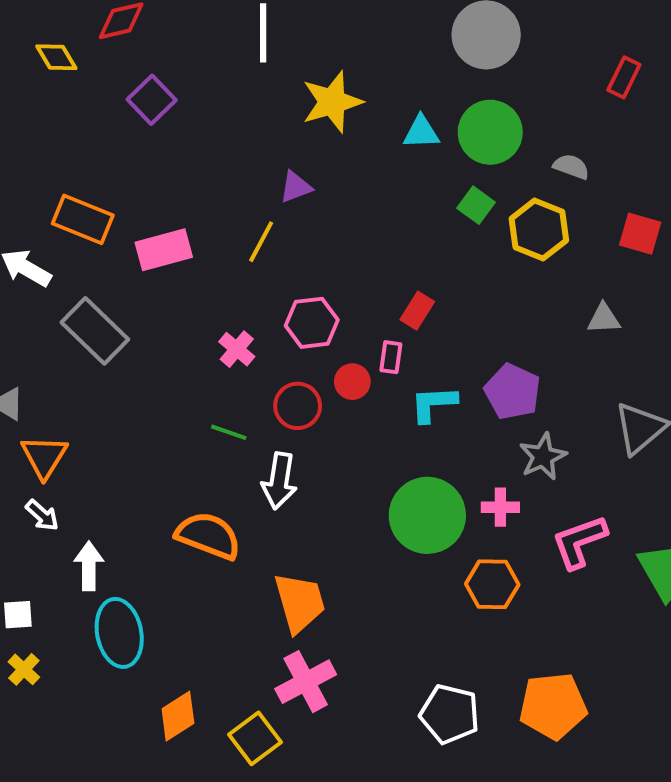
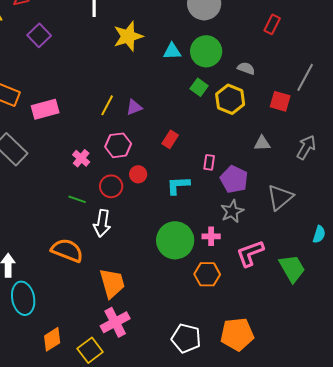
purple triangle: (296, 187) -> (134, 107), moved
yellow line: (261, 242) -> (107, 105), moved
pink rectangle: (391, 357) -> (209, 162), moved
purple pentagon: (512, 392) -> (234, 179), moved

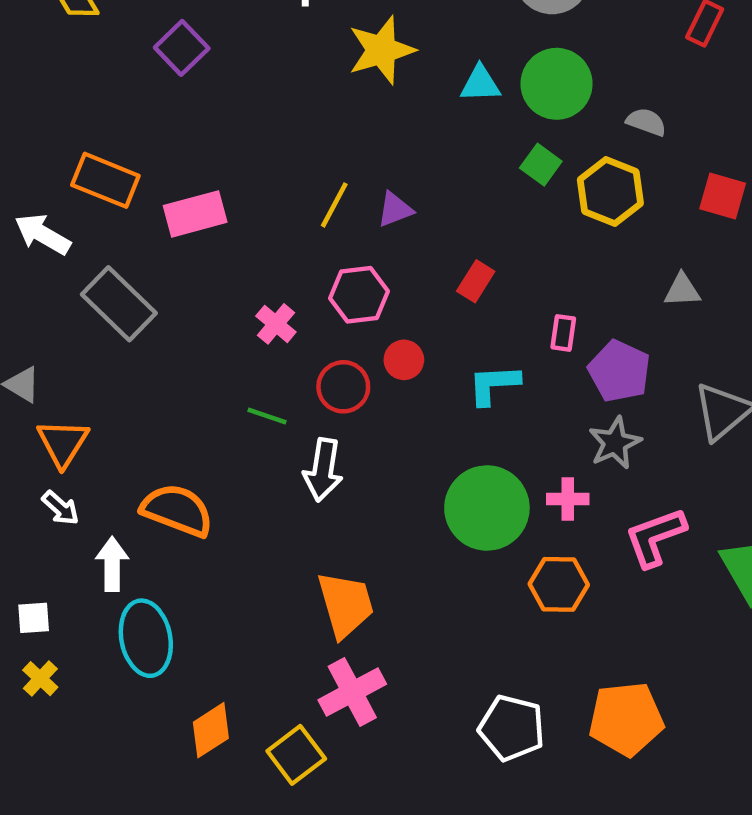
orange semicircle: (67, 250) -> (177, 510), moved

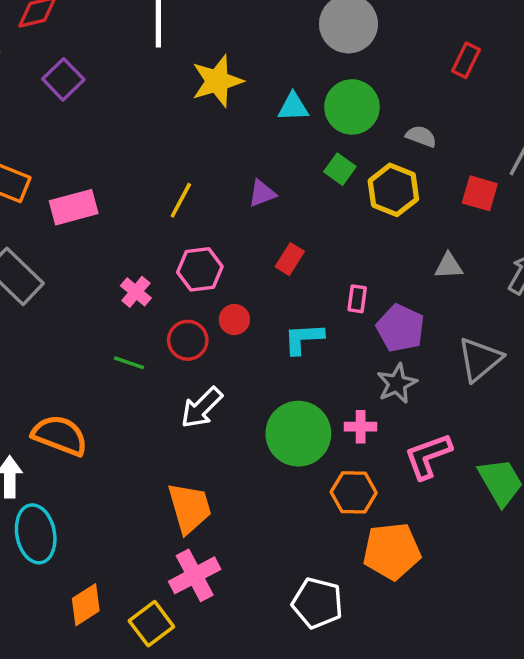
purple triangle: (395, 209) -> (262, 193), moved
white arrow: (323, 470) -> (202, 408), moved, turned 36
orange pentagon: (626, 719) -> (392, 551), moved

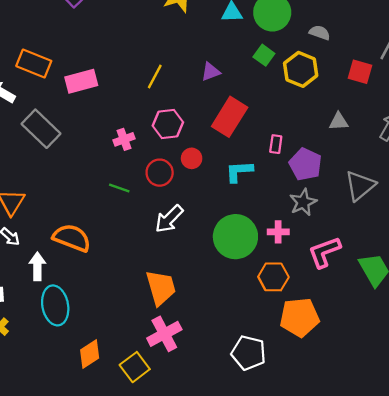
red rectangle: (290, 259) -> (230, 117), size x1.8
pink cross: (136, 292) -> (124, 139), turned 30

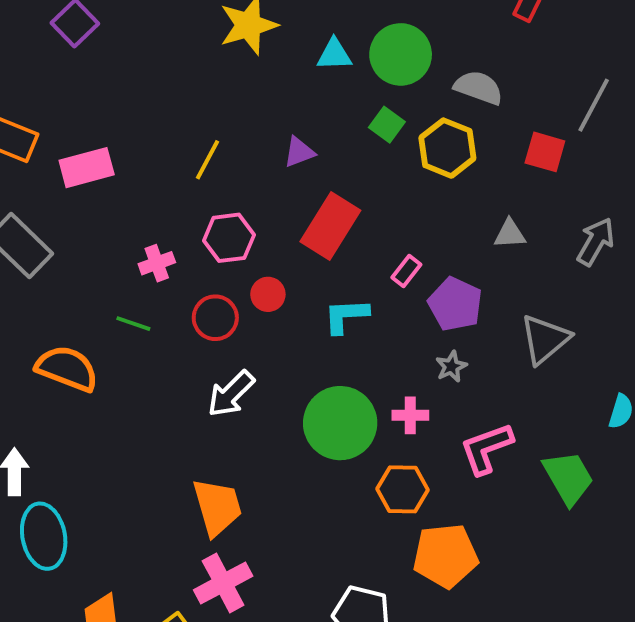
gray semicircle: (320, 33) -> (479, 88), size x1.4
pink rectangle: (276, 144) -> (406, 271), turned 30
green line: (119, 188) -> (133, 324), moved
gray star: (303, 202) -> (451, 367), size x0.7
orange semicircle: (72, 238) -> (67, 368), moved

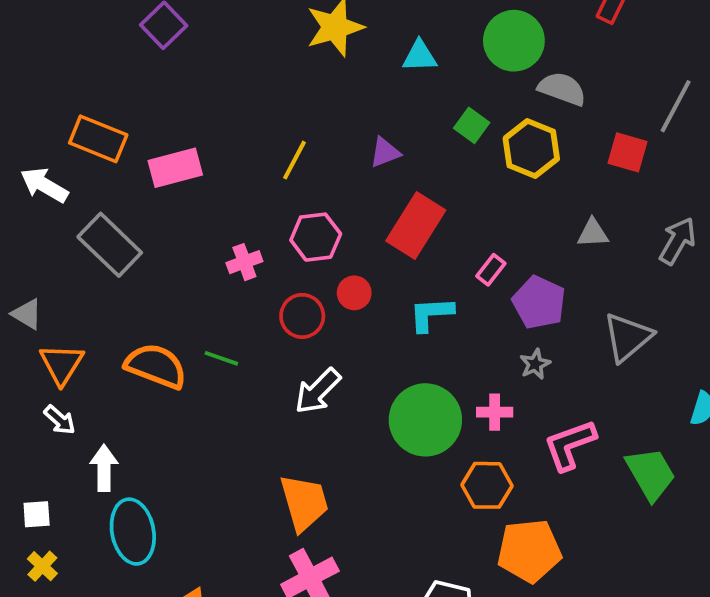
green circle: (401, 54) -> (514, 41), moved
green line: (133, 324) -> (221, 358), moved

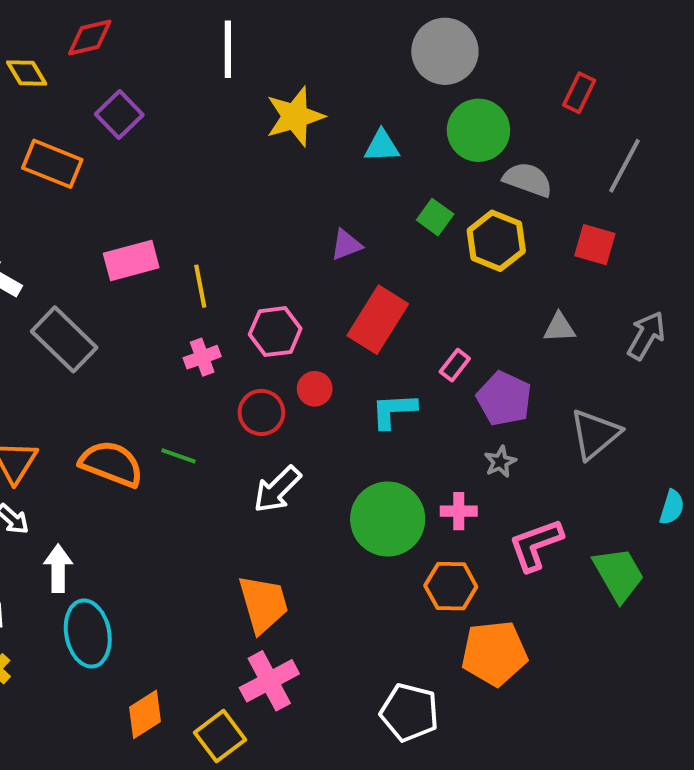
gray line: (676, 106) -> (624, 166), moved
orange rectangle: (98, 139) -> (52, 164), moved
yellow line: (295, 160) -> (200, 286), moved, turned -39

